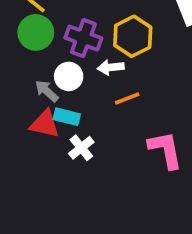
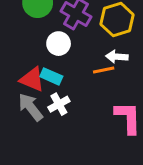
white arrow: (111, 67) -> (117, 57), moved
gray arrow: (47, 91) -> (30, 107), moved, size x1.4

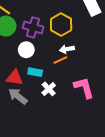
cyan rectangle: (51, 76) -> (35, 72), moved
white cross: (59, 104) -> (49, 89), moved

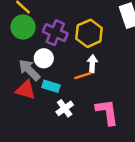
white arrow: (67, 49) -> (92, 64), turned 96
gray arrow: (18, 96) -> (29, 70), moved

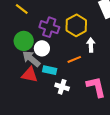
green circle: (23, 27) -> (24, 41), moved
white arrow: (92, 64) -> (91, 45), moved
white cross: (65, 108) -> (62, 87), turned -32

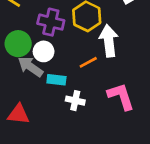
white arrow: (91, 45) -> (109, 41), size x1.6
red triangle: (30, 75) -> (19, 114), moved

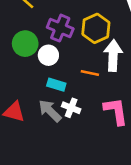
orange line: (88, 62) -> (90, 73), turned 30
gray arrow: (30, 67) -> (50, 111), moved

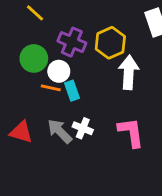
orange line: (90, 73) -> (51, 88), moved
cyan rectangle: (56, 85) -> (72, 91), moved, turned 54

